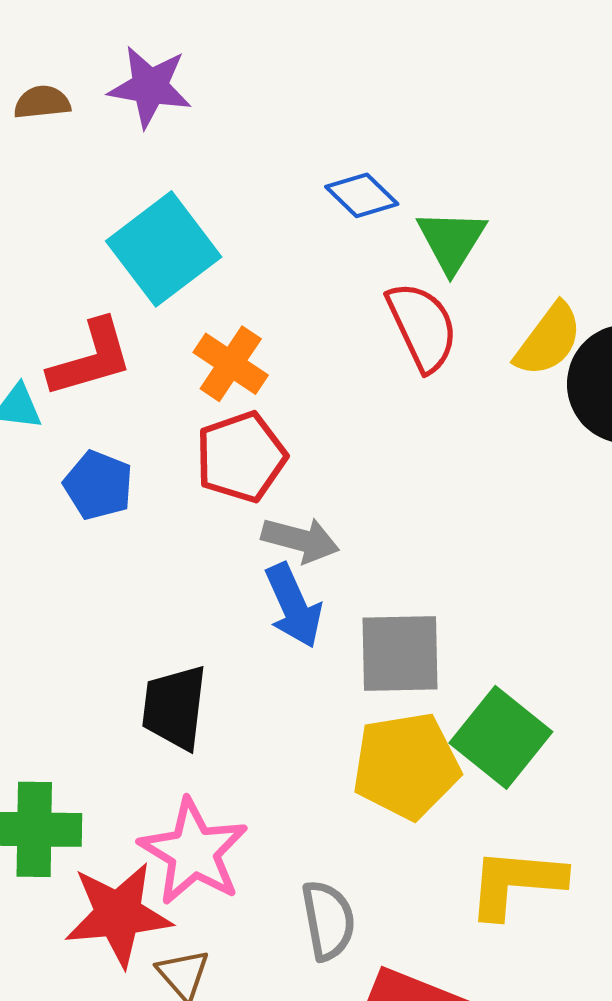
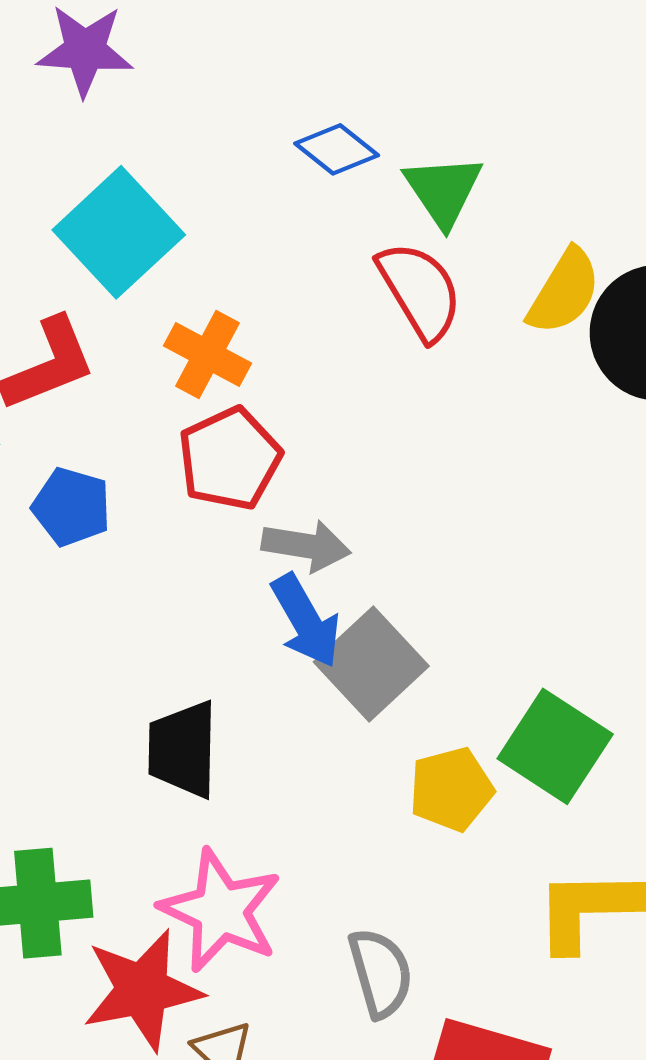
gray square: (400, 653) -> (371, 664), moved, turned -36
yellow pentagon: (406, 766) -> (451, 789), size x0.7

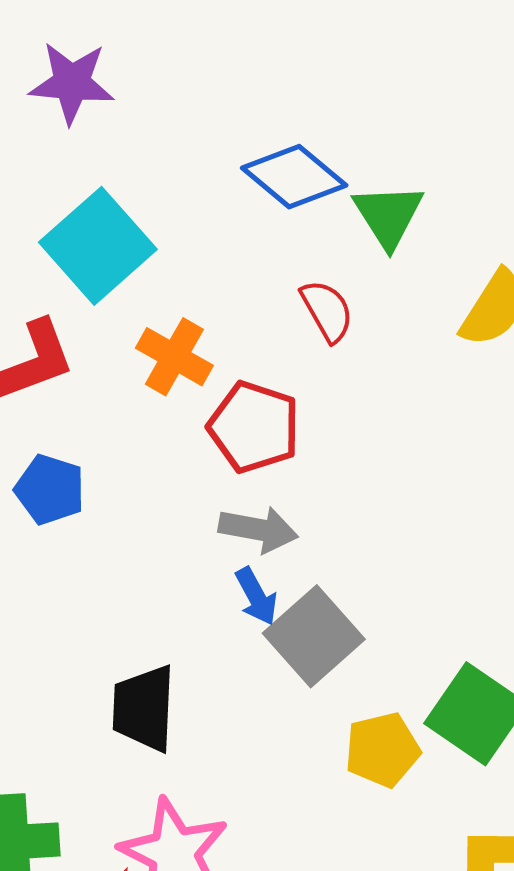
blue diamond: (337, 149) -> (294, 177), size x1.4
red semicircle: (420, 291) -> (327, 311), moved, size x0.7
red pentagon: (230, 459) -> (254, 427), moved, turned -30
blue arrow: (306, 621) -> (256, 596), size x0.7

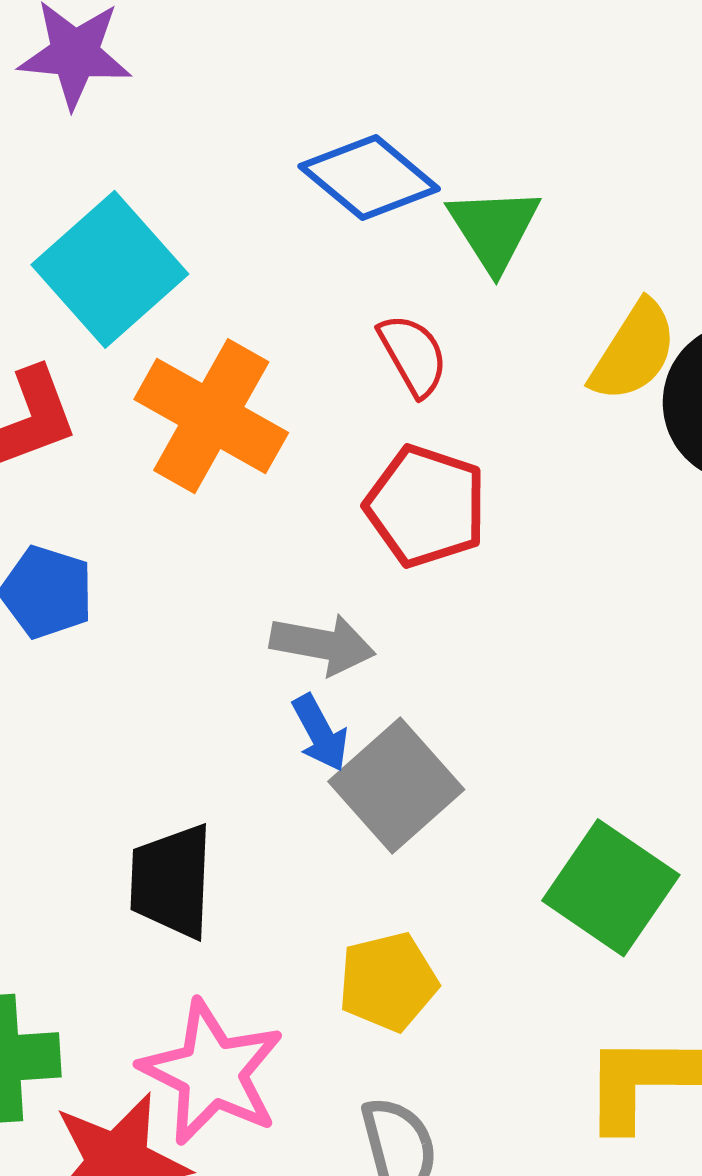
orange cross: (174, 357) -> (211, 416), size x1.5
red pentagon: (254, 427) -> (426, 506), moved
yellow pentagon: (382, 750) -> (388, 982), moved

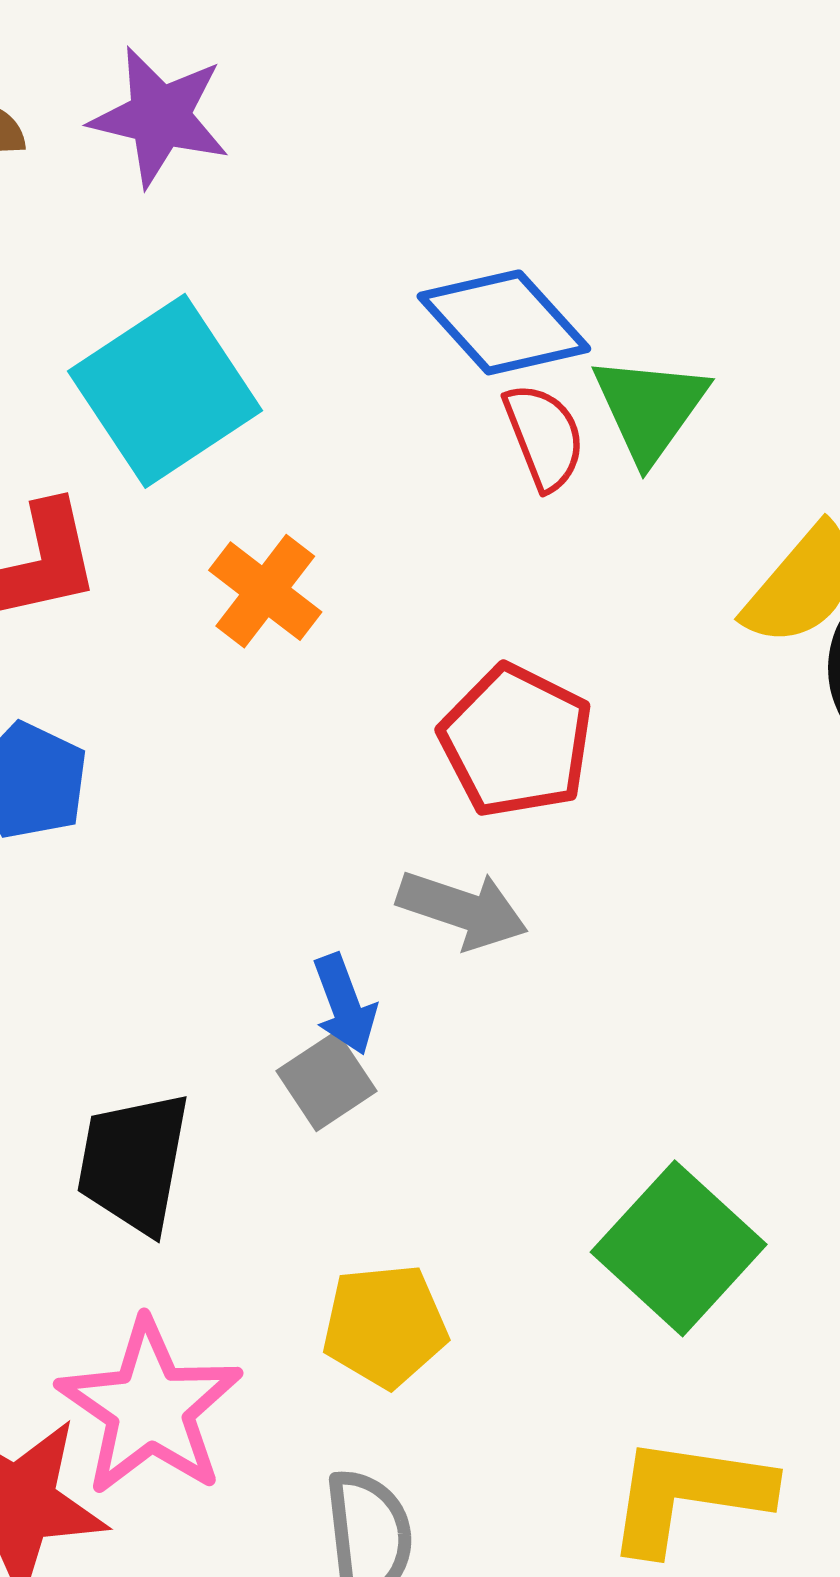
red semicircle: (413, 355) -> (544, 437), moved
orange cross: (211, 416) -> (265, 591), size x0.6
gray arrow: (323, 644) -> (462, 909), moved
gray square: (396, 786) -> (327, 1081), moved, size x0.6

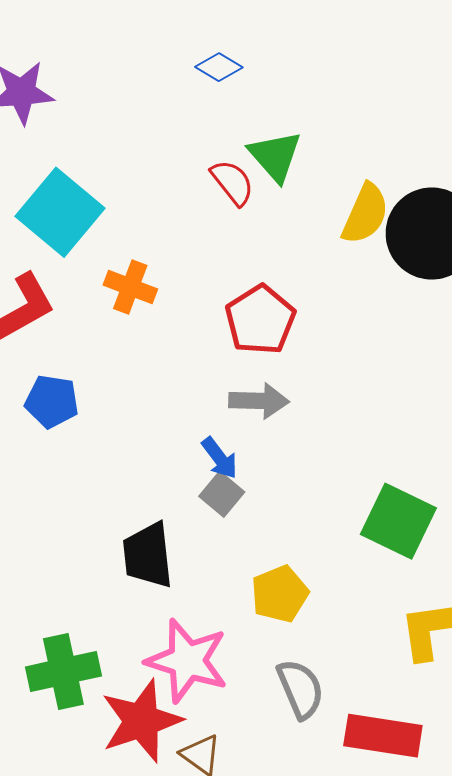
blue diamond: (504, 322) -> (219, 67), moved, size x0.6
red pentagon: (516, 741) -> (260, 320), turned 30

